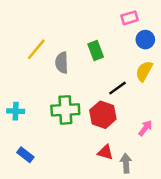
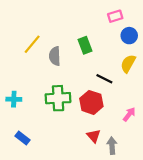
black line: (117, 88) -> (104, 79), turned 63
red triangle: (105, 152) -> (94, 136), turned 32

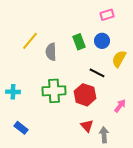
blue circle: (129, 36) -> (102, 41), moved

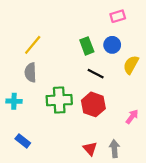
gray semicircle: (51, 52) -> (31, 72), moved
black line: (97, 73) -> (96, 74), moved
red triangle: (87, 126) -> (90, 149), moved

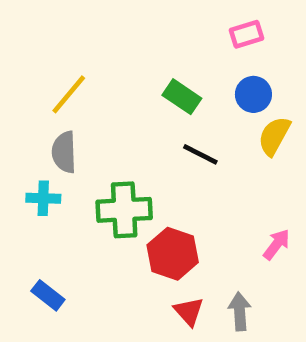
blue circle: (112, 45) -> (253, 94), moved
green rectangle: (87, 46) -> (182, 97), turned -35
cyan cross: (14, 101) -> (43, 198), moved
red hexagon: (93, 104) -> (173, 254), moved

